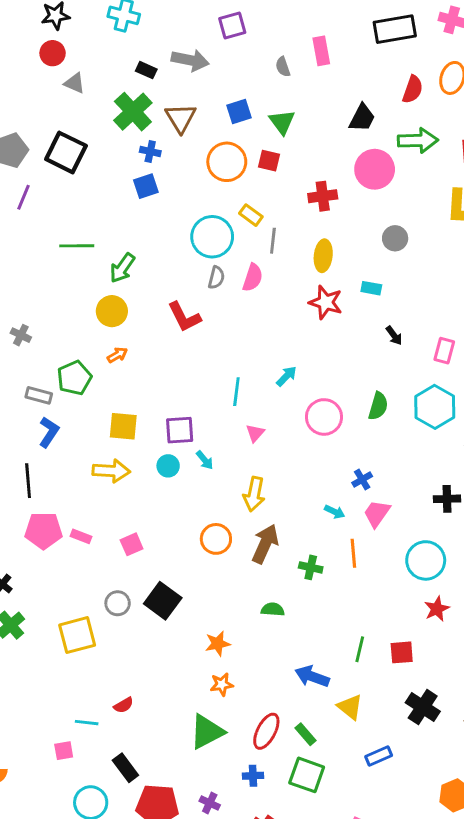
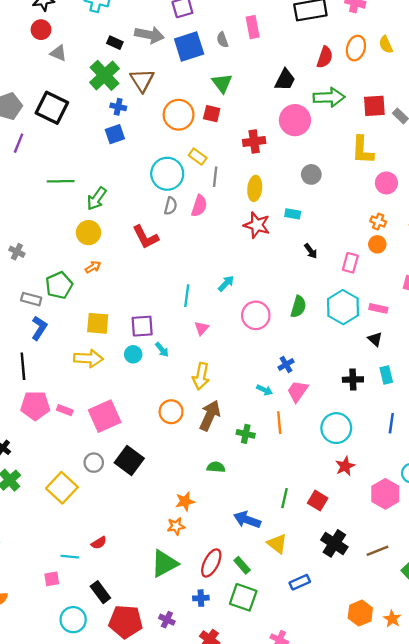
blue square: (239, 111) -> (189, 46), moved, size x1.5
pink square: (132, 544) -> (105, 416), size x1.8
yellow square: (77, 635) -> (62, 488), turned -32
orange star: (218, 644) -> (185, 501), moved
red square: (402, 652) -> (318, 501), turned 36

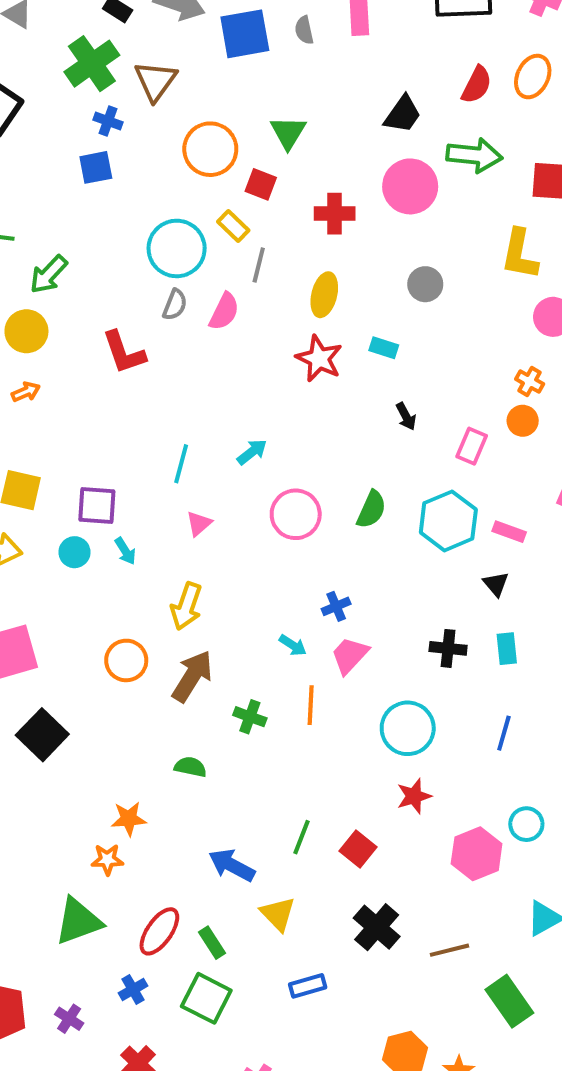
green triangle: (222, 83) -> (288, 133), moved
red square: (212, 114) -> (261, 184), moved
blue cross: (201, 598) -> (133, 989), turned -35

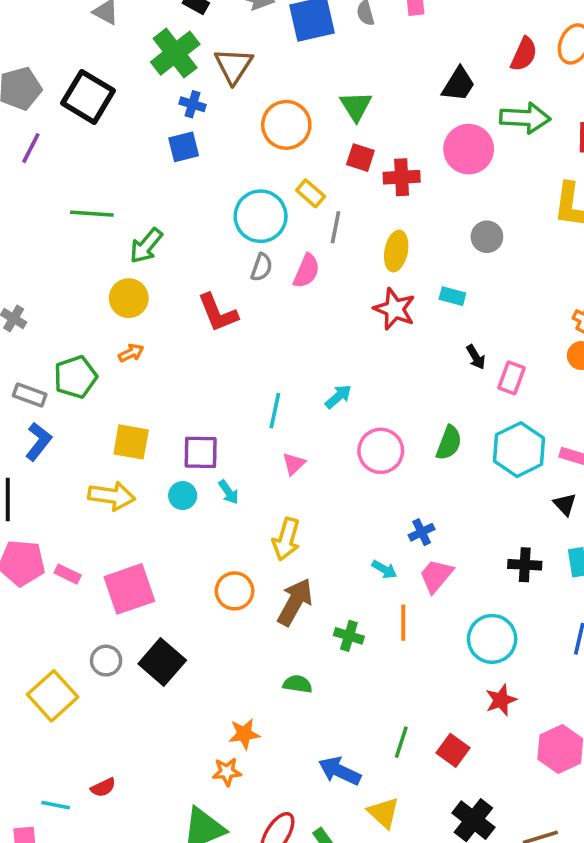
red square: (261, 184) -> (360, 158), moved
pink rectangle: (472, 446) -> (511, 378), moved

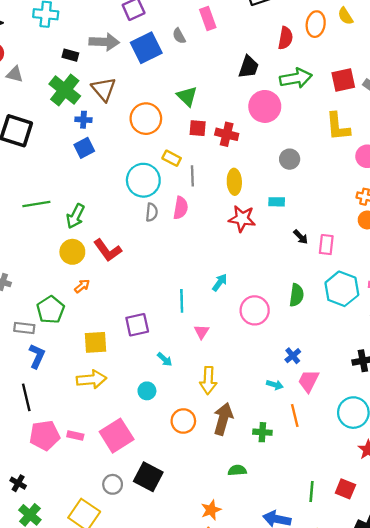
red cross: (402, 177) -> (227, 134), turned 30
red L-shape: (218, 313) -> (108, 250), moved
purple square: (201, 452) -> (137, 325), moved
cyan circle: (183, 496) -> (147, 391), moved

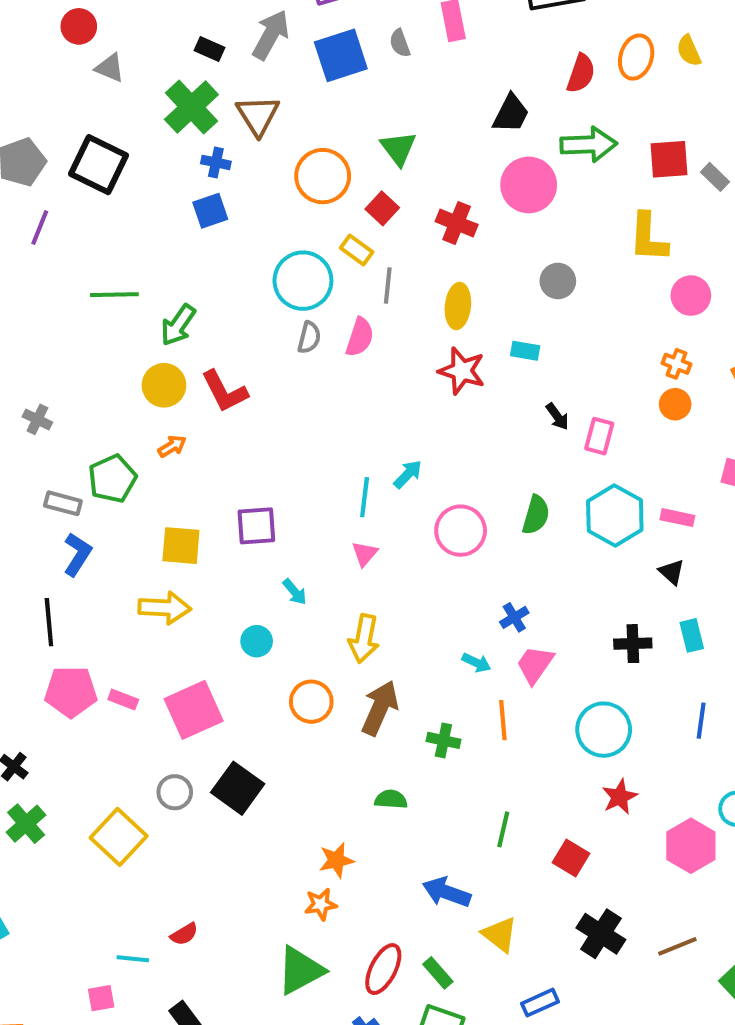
gray arrow: (104, 42) -> (271, 35), turned -72
red square: (198, 128) -> (382, 208), moved, turned 30
cyan line: (182, 301) -> (365, 497), moved
green line: (312, 492) -> (503, 829), moved

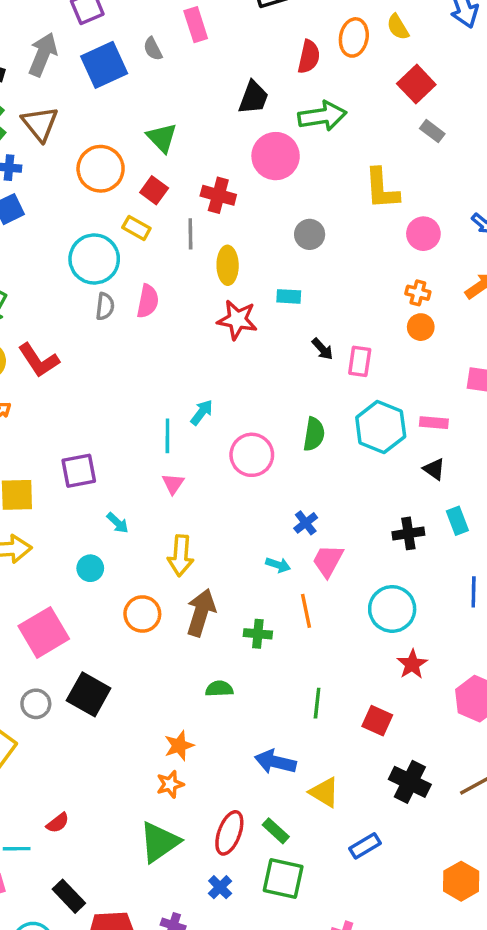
red square: (669, 159) -> (416, 84), moved, turned -33
gray line: (388, 285) -> (190, 234), moved

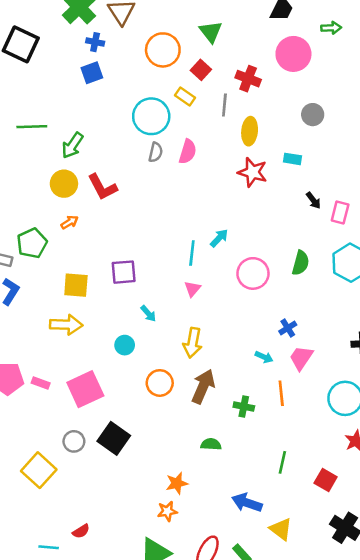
green arrow: (322, 116) -> (331, 28), size x0.6

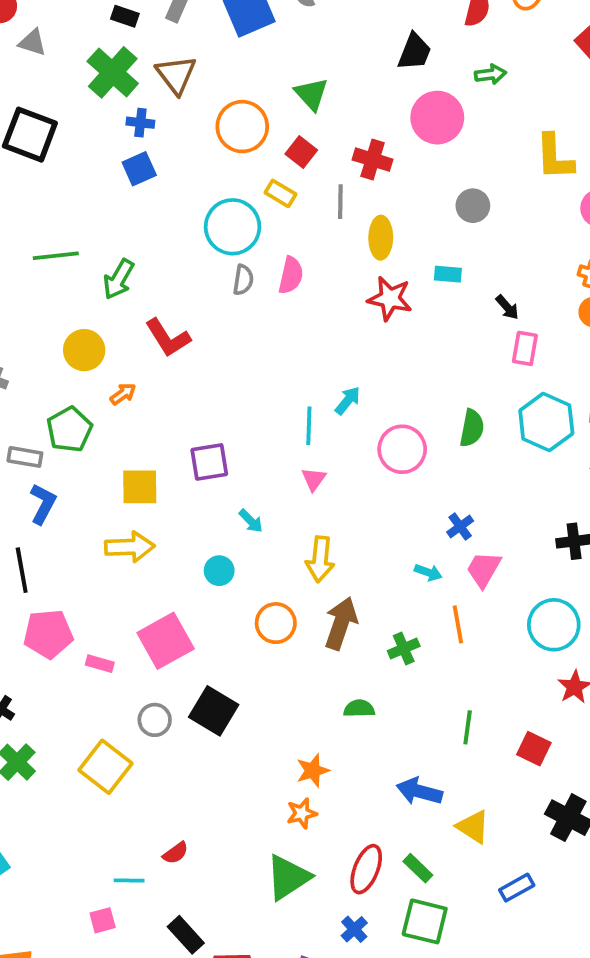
yellow circle: (64, 184) -> (84, 350), moved
black arrow: (313, 200) -> (507, 307), moved
pink rectangle: (41, 383) -> (100, 664), moved
green cross: (244, 407) -> (404, 649), turned -30

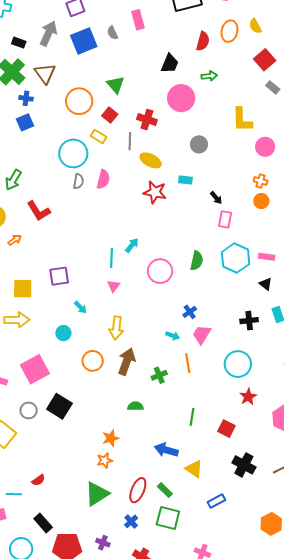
yellow ellipse: (381, 238) -> (151, 160), turned -65

